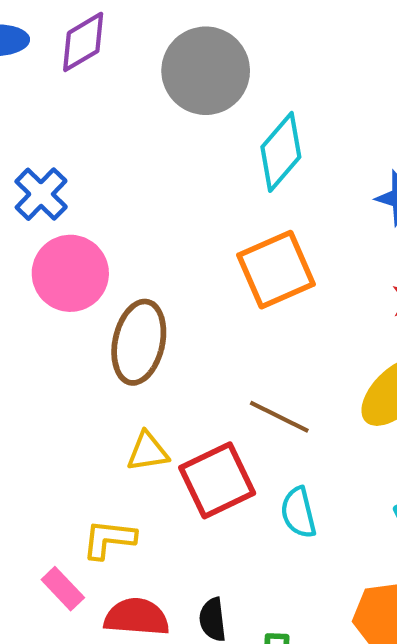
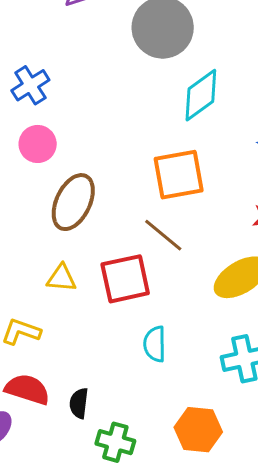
pink circle: (70, 273) -> (38, 144), size x0.7
brown line: (279, 417) -> (163, 235), moved
red square: (217, 480) -> (125, 279), moved

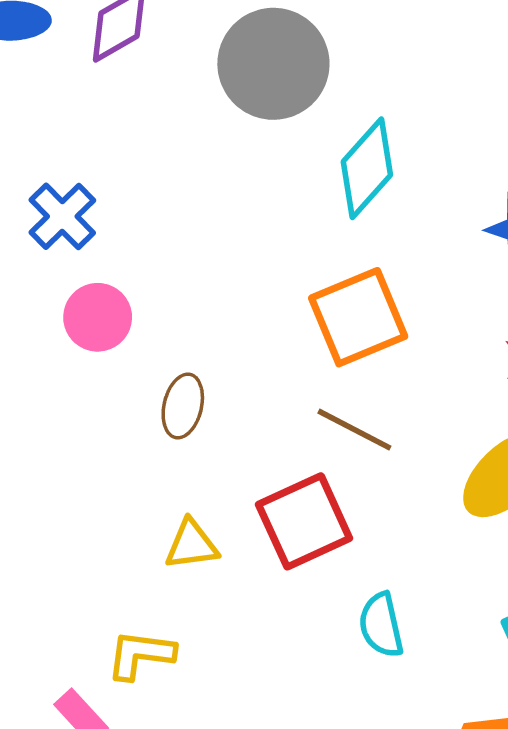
brown ellipse: (73, 202) -> (183, 406), size x0.6

